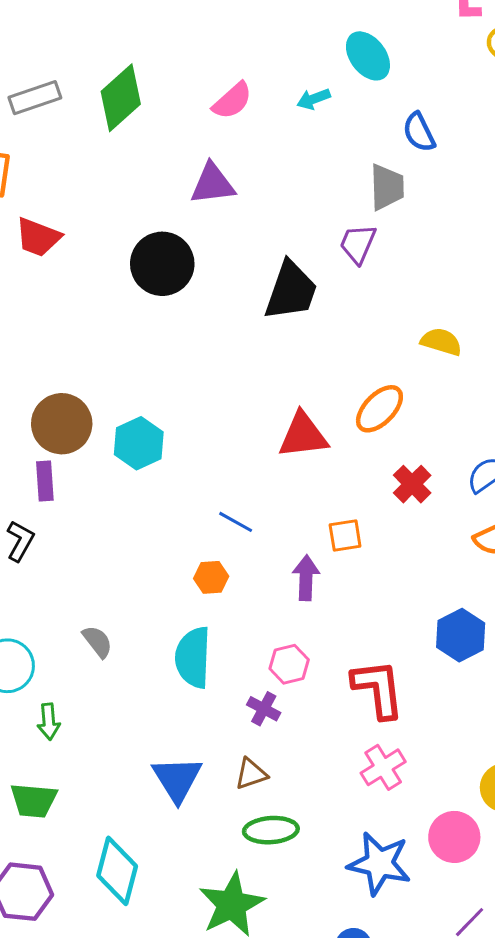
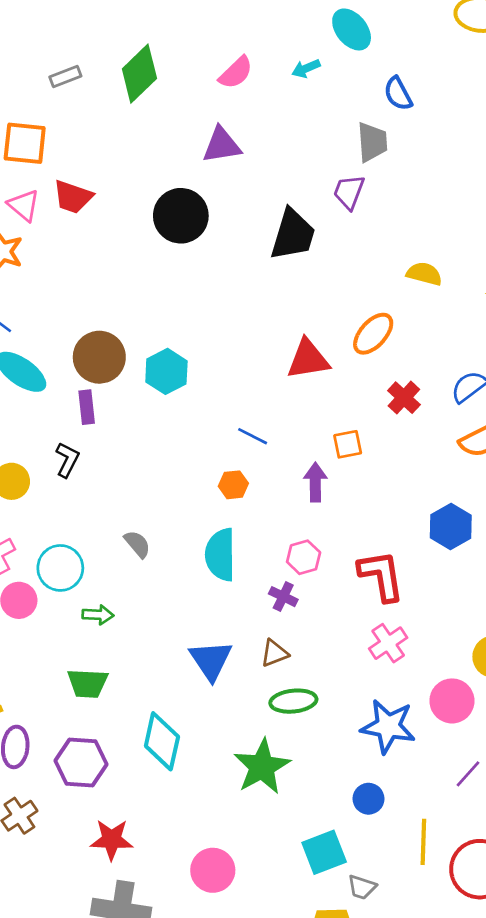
gray rectangle: (35, 98) -> (65, 77), size x0.7
green arrow: (49, 722) -> (98, 615), turned -80

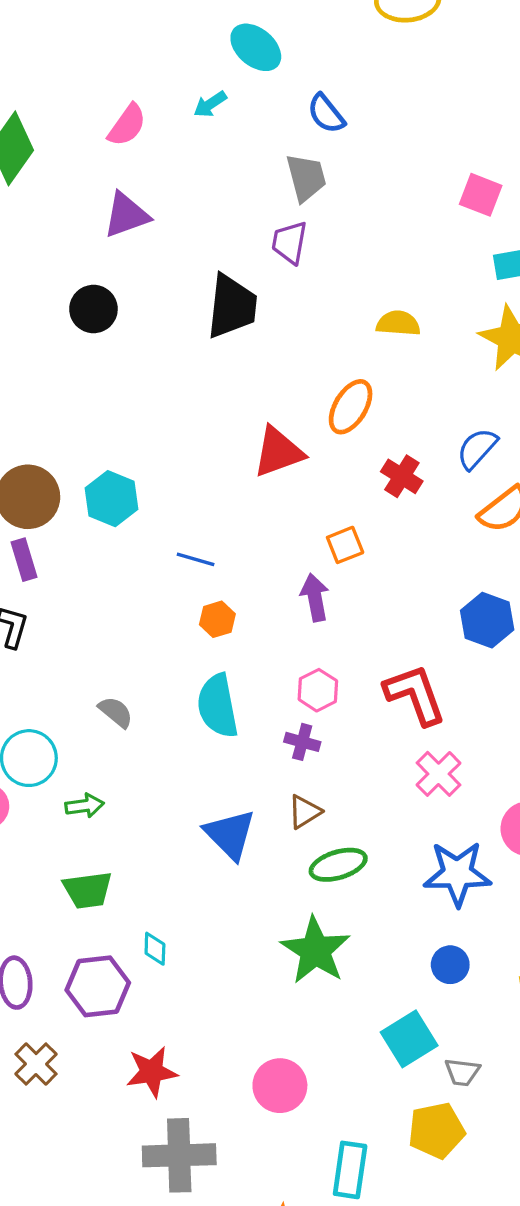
black circle: (181, 216) -> (93, 309), size x0.7
blue line: (253, 436) -> (196, 559), moved
cyan diamond: (162, 741) -> (155, 949), moved, size x0.5

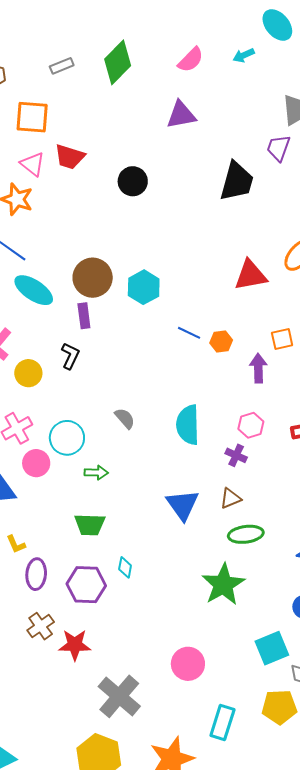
black circle: (93, 309) -> (133, 181), moved
orange hexagon: (217, 619) -> (221, 341), moved
red star: (152, 1072) -> (75, 645), moved
gray cross: (179, 1155) -> (119, 696), turned 33

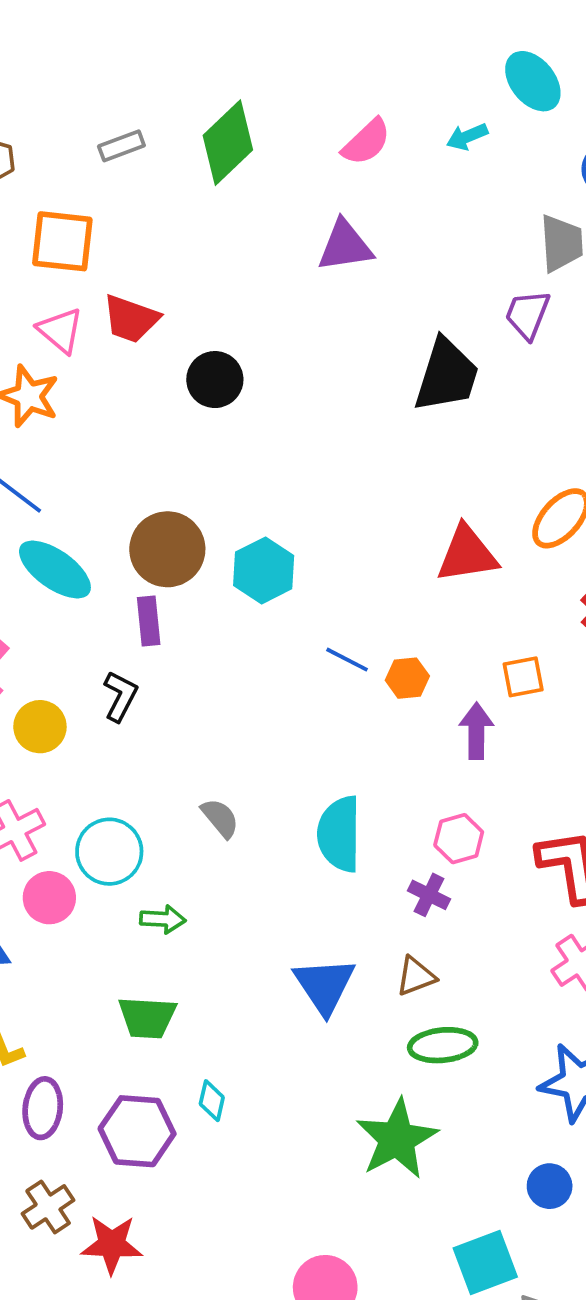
black circle: (133, 181) -> (215, 380), moved

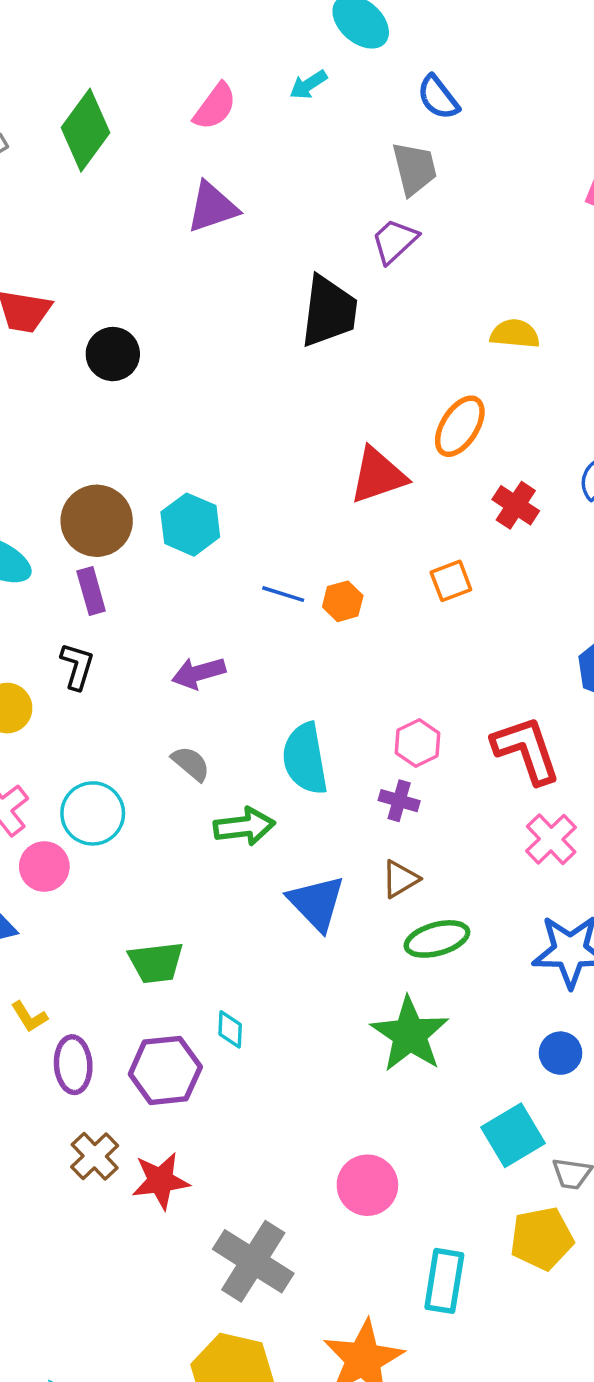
purple trapezoid: (528, 315) -> (395, 241), turned 36
purple arrow: (476, 731) -> (199, 673), moved, turned -96
green arrow: (163, 919) -> (244, 826), moved, size x1.4

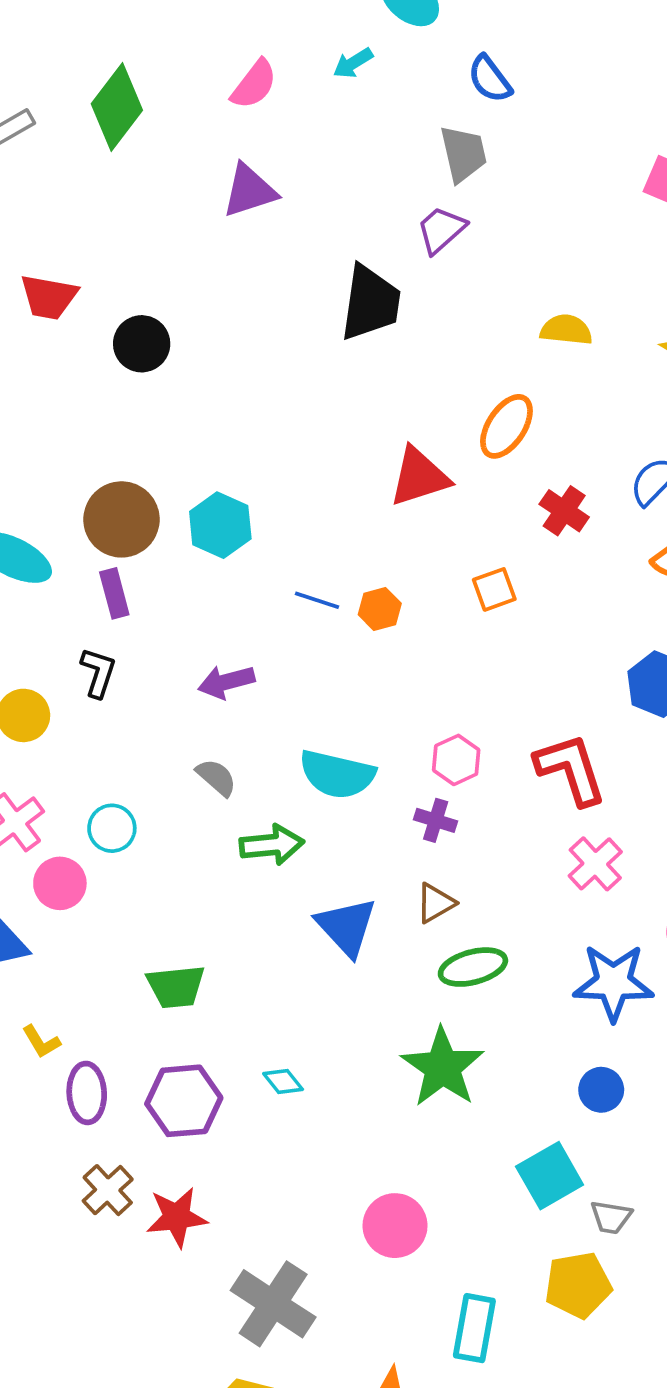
cyan semicircle: (305, 759) -> (337, 774), turned -68
cyan circle: (93, 813) -> (112, 828), size x0.7
cyan diamond: (230, 1029) -> (283, 1081), moved, turned -42

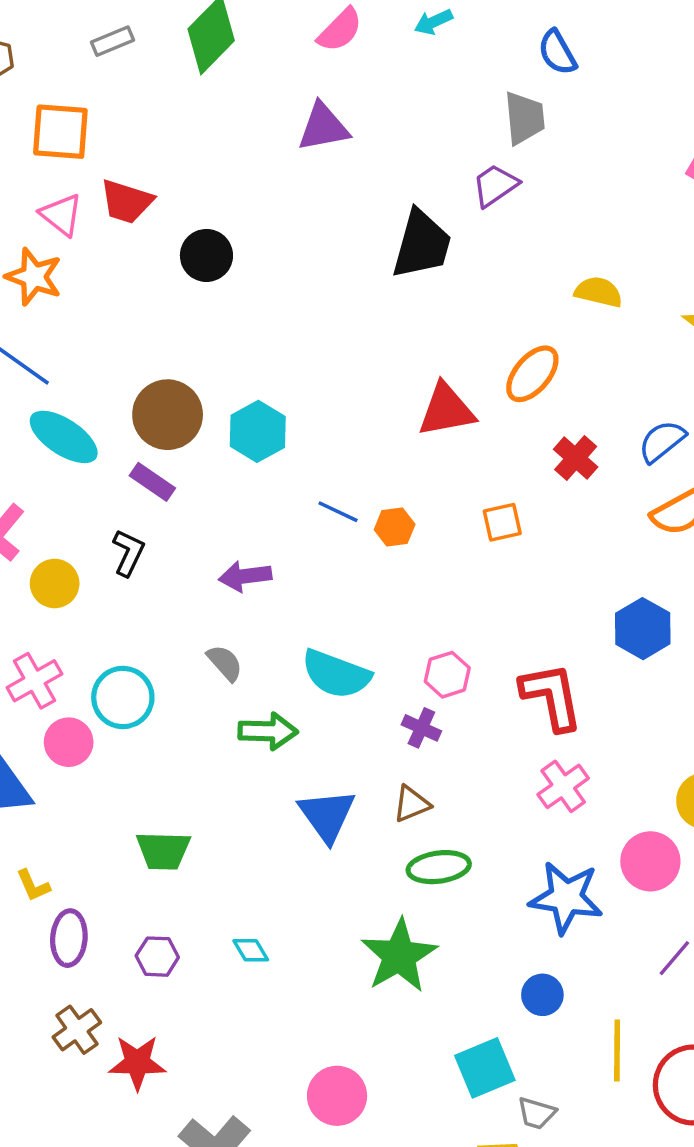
purple rectangle: (114, 593) -> (152, 482), turned -48
cyan circle: (112, 828) -> (123, 697), size x1.4
purple hexagon: (184, 1101) -> (157, 957), size x0.6

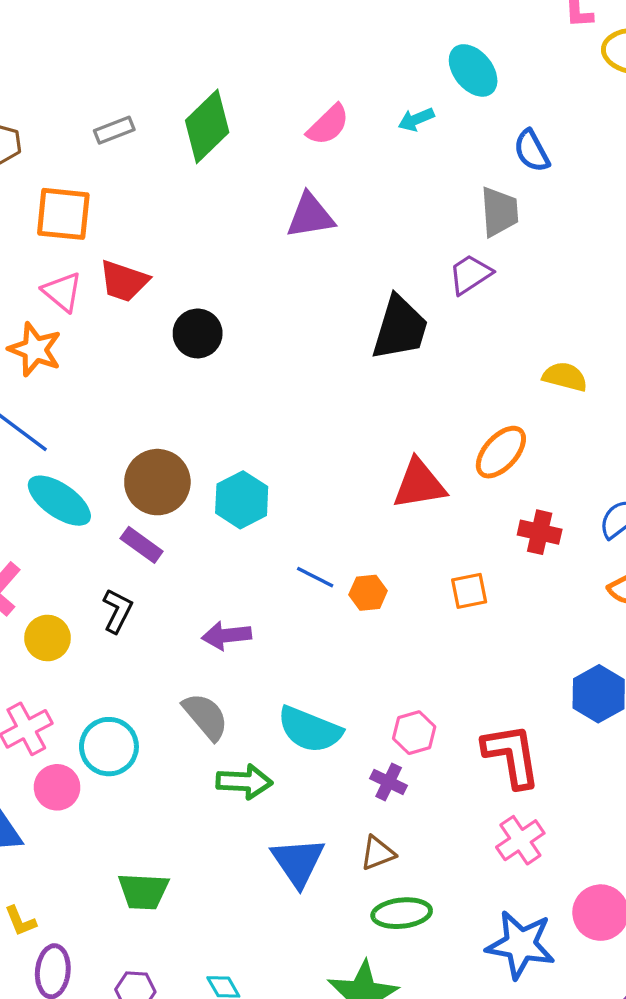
red cross: (576, 458) -> (540, 532), turned -30
gray semicircle: (225, 663) -> (206, 716), size x1.4

